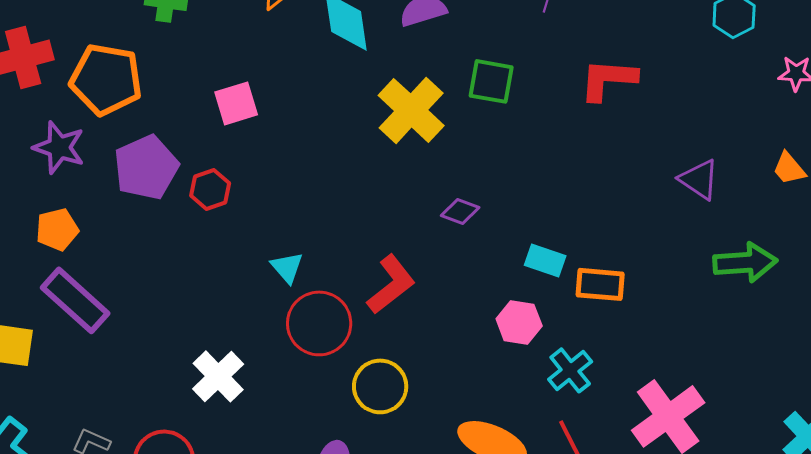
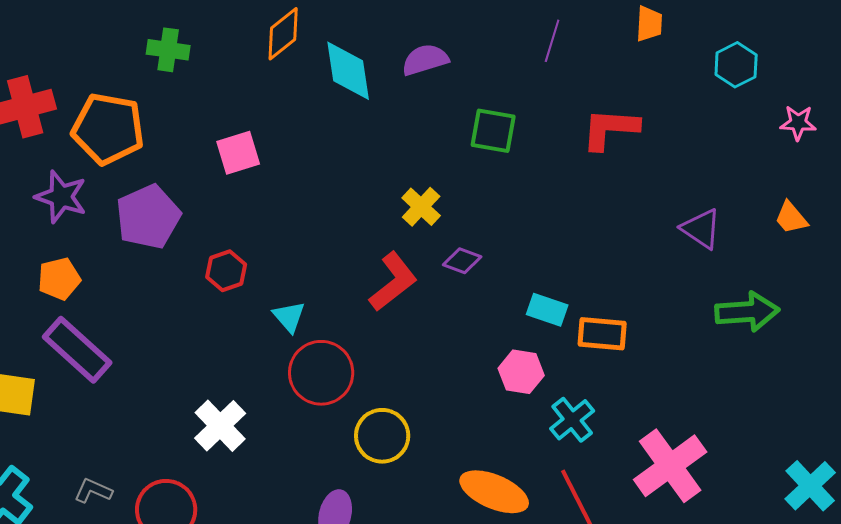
yellow cross: (411, 110) -> (421, 207), moved, size x0.6
red hexagon: (210, 189) -> (226, 271), moved
red L-shape: (391, 284) -> (393, 282), moved

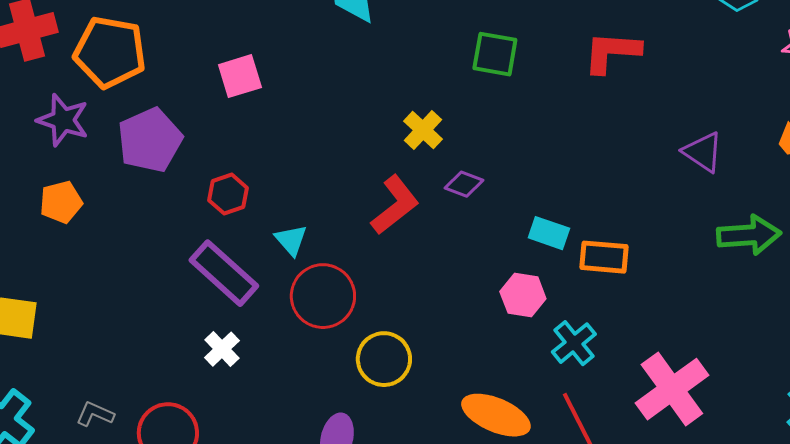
purple rectangle: (77, 350) -> (224, 273), moved
white cross: (220, 426) -> (222, 349), size x0.7

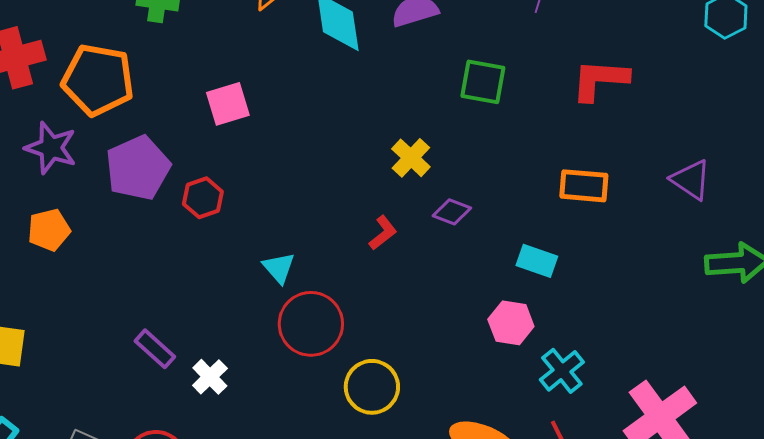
red hexagon: (228, 194) -> (203, 198), moved
red L-shape: (395, 205) -> (383, 233), size x0.6
orange rectangle: (604, 257) -> (584, 186), moved
purple rectangle: (224, 273) -> (155, 349), moved, size x0.6

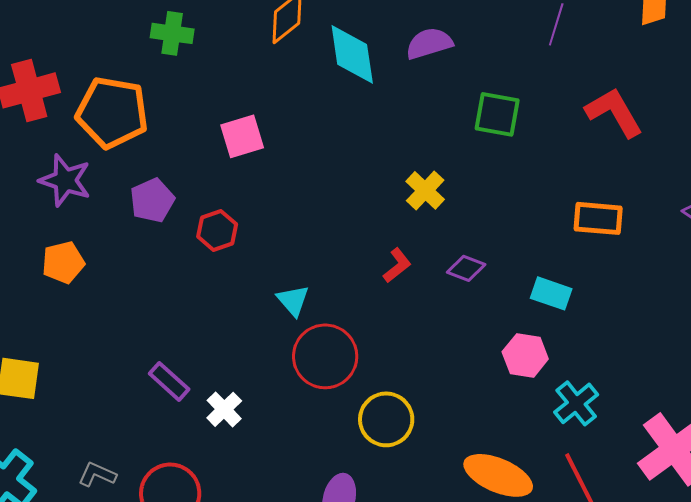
red L-shape: (600, 80) -> (614, 112), turned 56
purple pentagon: (138, 168) -> (152, 200), size x0.7
purple diamond: (452, 212) -> (466, 268), moved

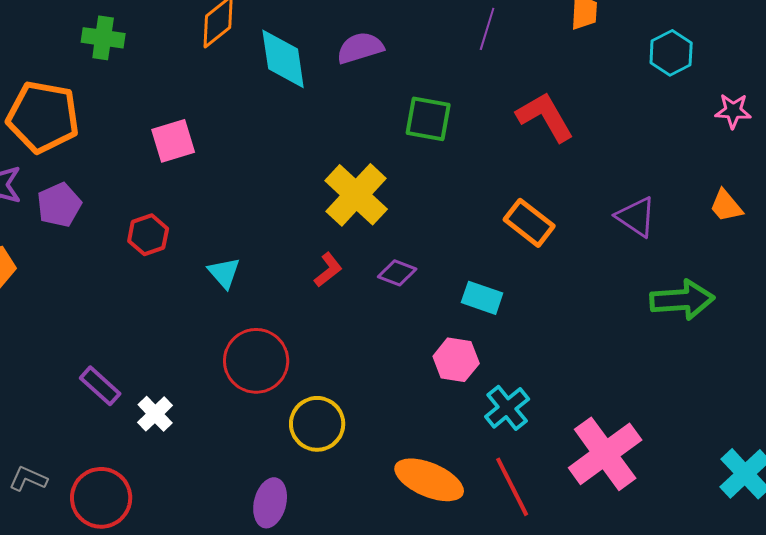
yellow cross: (425, 190) -> (356, 195), size x1.6
purple pentagon: (152, 200) -> (59, 205), moved
orange rectangle: (598, 218) -> (529, 223), turned 33
cyan triangle: (293, 300) -> (224, 273), moved

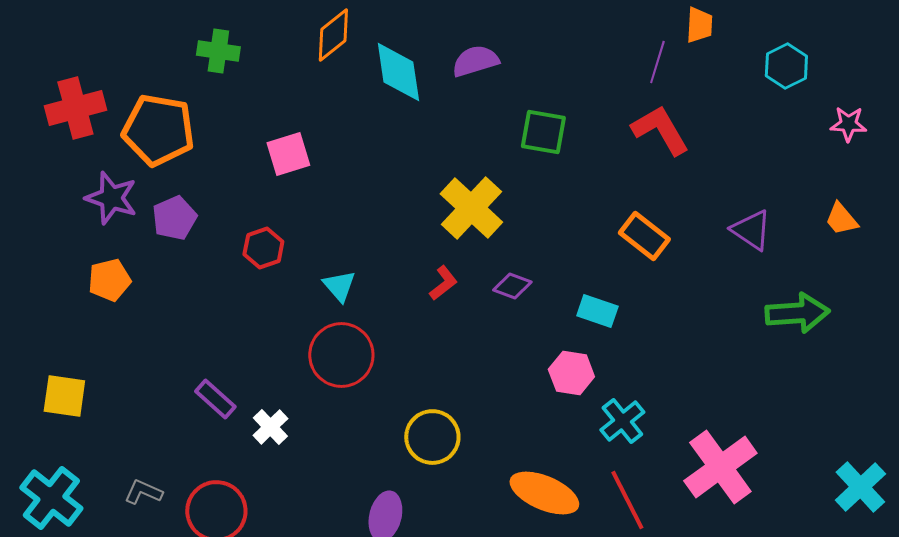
purple line: (487, 29) -> (657, 62), moved
red circle: (256, 361) -> (341, 355), moved

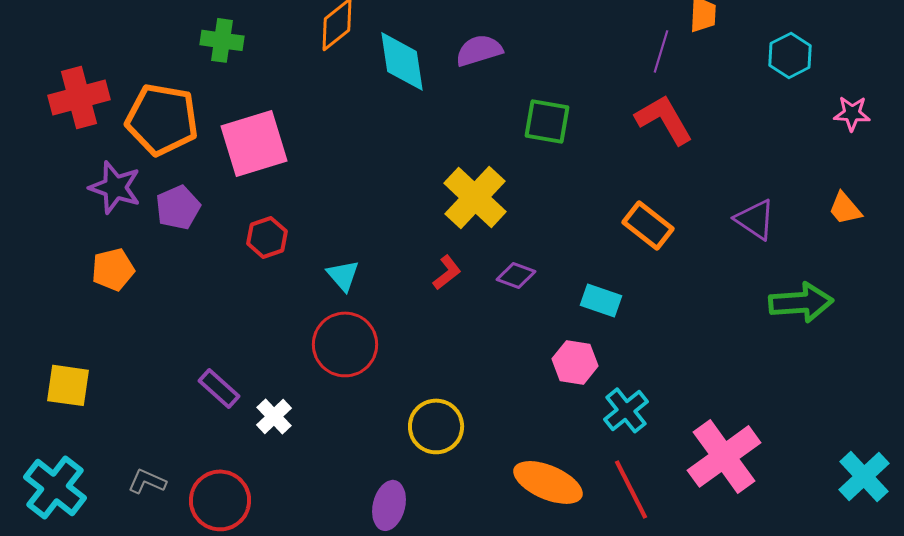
pink square: (288, 154) -> (254, 143), moved, size x1.5

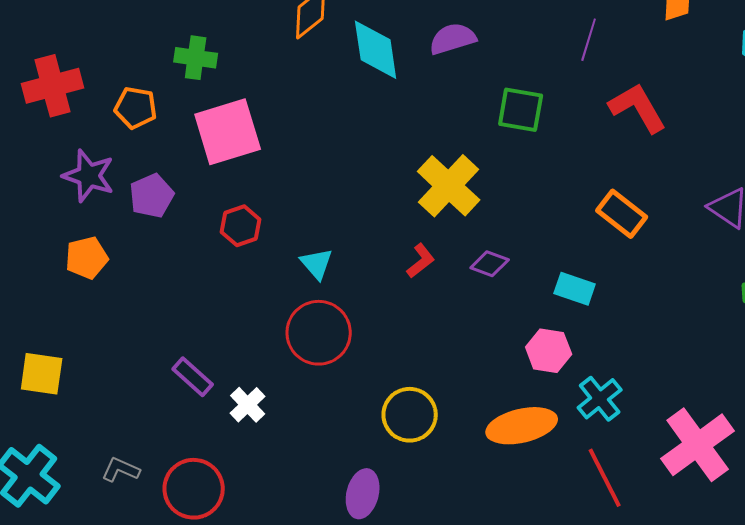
green cross: (222, 40) -> (196, 58), moved
purple line: (661, 51) -> (589, 40), moved
orange pentagon: (162, 119) -> (136, 108), size x0.6
orange ellipse: (548, 482) -> (522, 426), moved, turned -36

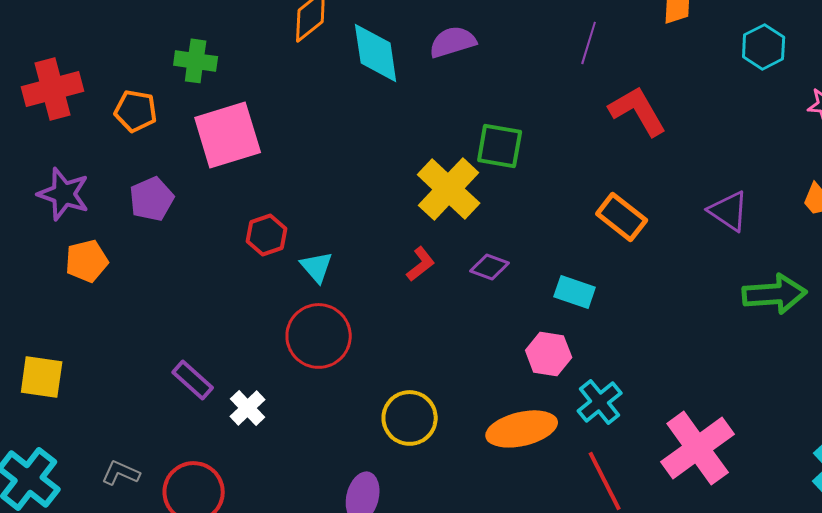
green square: (521, 110) -> (500, 146), moved
purple star: (89, 176) -> (64, 194), moved
red hexagon: (241, 226) -> (267, 235), moved

